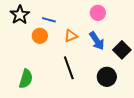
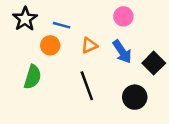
green semicircle: (26, 79) -> (33, 77), moved

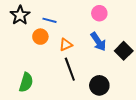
orange triangle: (89, 45) -> (66, 45), moved
green semicircle: (33, 77) -> (26, 82), moved
black circle: (135, 97) -> (99, 85), moved

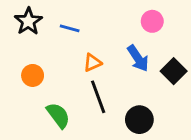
pink circle: (99, 13) -> (152, 21), moved
orange circle: (40, 37) -> (33, 75), moved
green semicircle: (26, 82) -> (58, 115), moved, turned -54

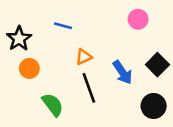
black star: (28, 21) -> (19, 39), moved
blue arrow: (138, 58) -> (123, 72), moved
black circle: (139, 120) -> (154, 106), moved

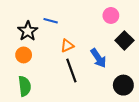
black star: (19, 39) -> (28, 31), moved
black square: (157, 65) -> (124, 40), moved
green semicircle: (53, 105) -> (25, 86), moved, turned 30

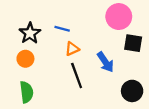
pink circle: (111, 15) -> (119, 17), size x1.5
blue line: (51, 21) -> (62, 29), moved
black square: (124, 40) -> (133, 43), turned -36

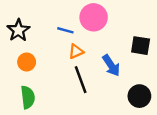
pink circle: (119, 17) -> (94, 17), moved
black star: (30, 33) -> (18, 30), moved

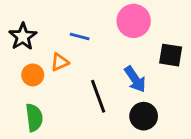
pink circle: (94, 17) -> (134, 21), moved
orange triangle: (76, 51) -> (60, 62), moved
black circle: (139, 96) -> (144, 116), moved

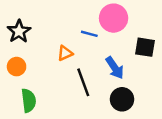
blue line: (80, 37) -> (89, 34), moved
orange triangle: (60, 62) -> (65, 53), moved
orange circle: (33, 75) -> (17, 67), moved

